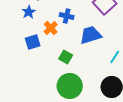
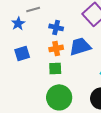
orange cross: (51, 28) -> (56, 48), moved, turned 32
green square: (66, 57) -> (55, 68), turned -32

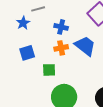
blue trapezoid: (80, 46) -> (85, 46), turned 55
green square: (55, 68) -> (49, 70), moved

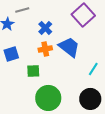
blue cross: (61, 27) -> (45, 28), turned 32

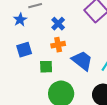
blue trapezoid: (69, 47) -> (82, 61), moved

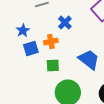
blue star: (20, 20) -> (23, 31), moved
orange cross: (58, 45) -> (51, 42), moved

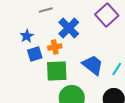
blue cross: (65, 23) -> (69, 28), size x1.5
green square: (53, 66) -> (57, 71), size x1.6

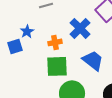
blue cross: (69, 28) -> (80, 28), moved
blue square: (35, 54) -> (15, 46), moved

